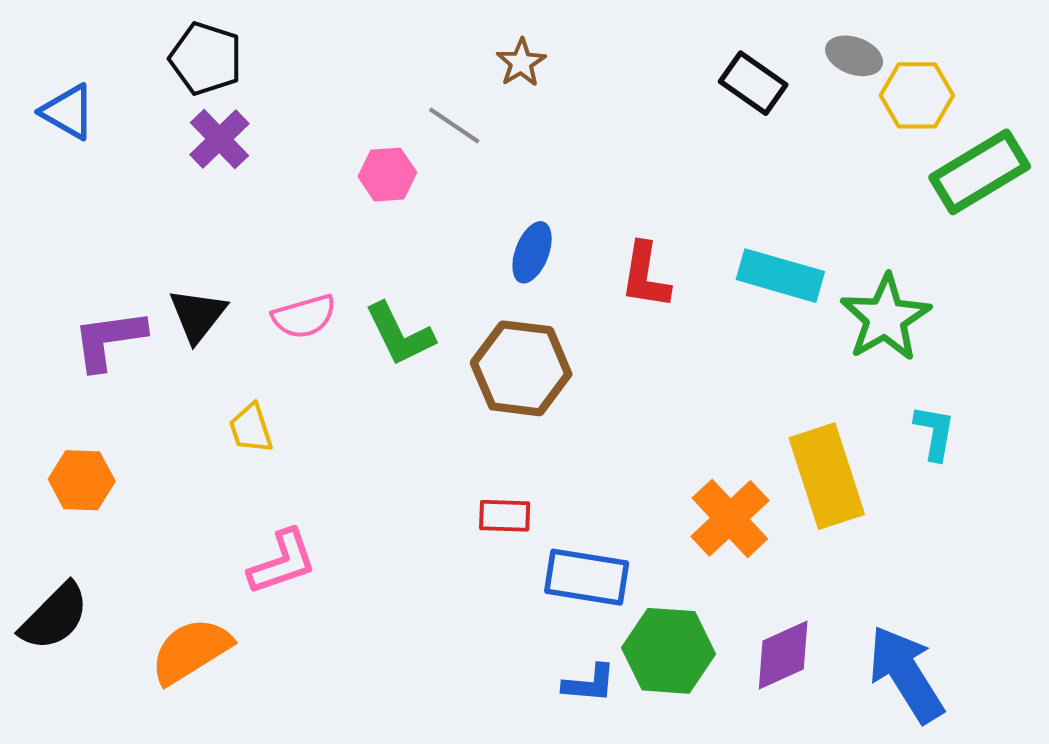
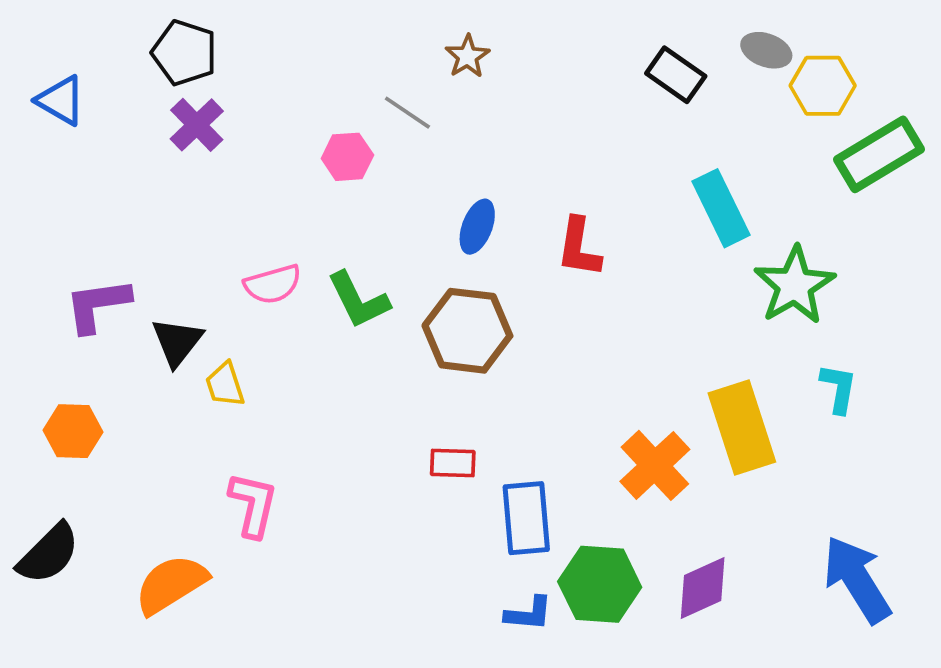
cyan rectangle: (780, 276) -> (721, 208), moved, turned 48
black triangle: (198, 315) -> (177, 342), moved
pink L-shape: (282, 562) -> (253, 505), turned -58
blue rectangle: (587, 577) -> (526, 518), turned 76
blue arrow: (906, 674) -> (857, 579), moved

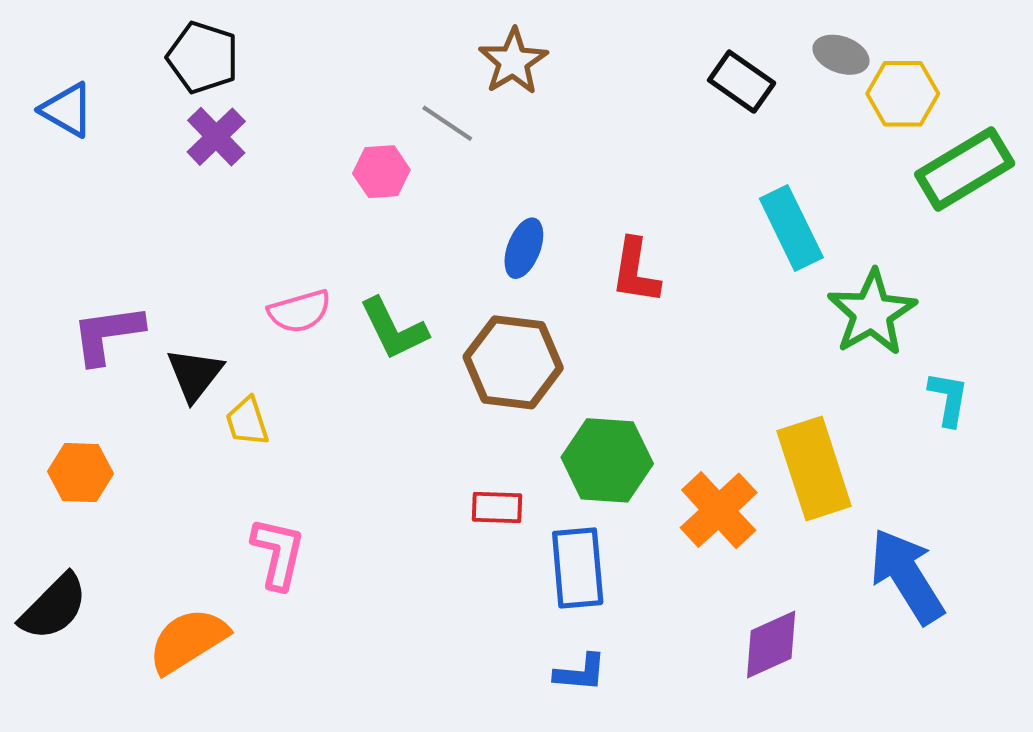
brown star: (467, 56) -> (513, 61), size x1.4
cyan L-shape: (839, 388) -> (948, 399), moved
blue arrow: (857, 579) -> (907, 576), moved
green hexagon: (600, 584) -> (607, 460), moved

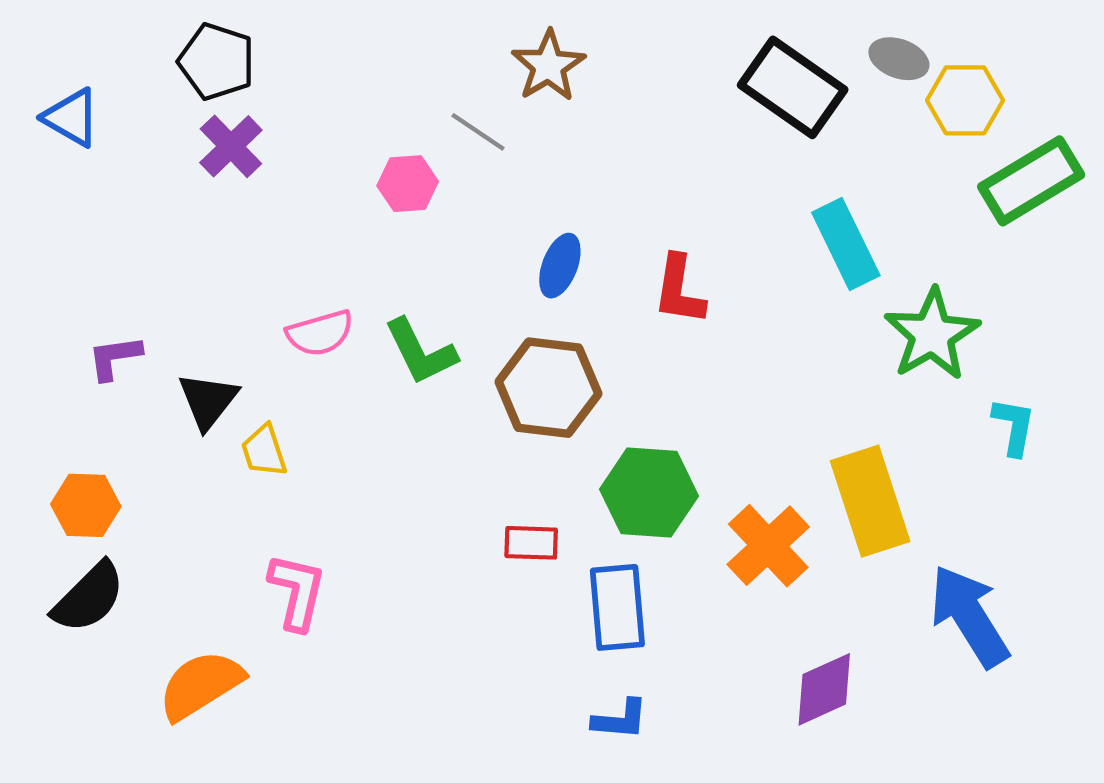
black rectangle: (742, 82) -> (793, 87), size x1.5
purple L-shape: (107, 334) -> (115, 357), size x0.7
black semicircle: (54, 607) -> (89, 597), moved

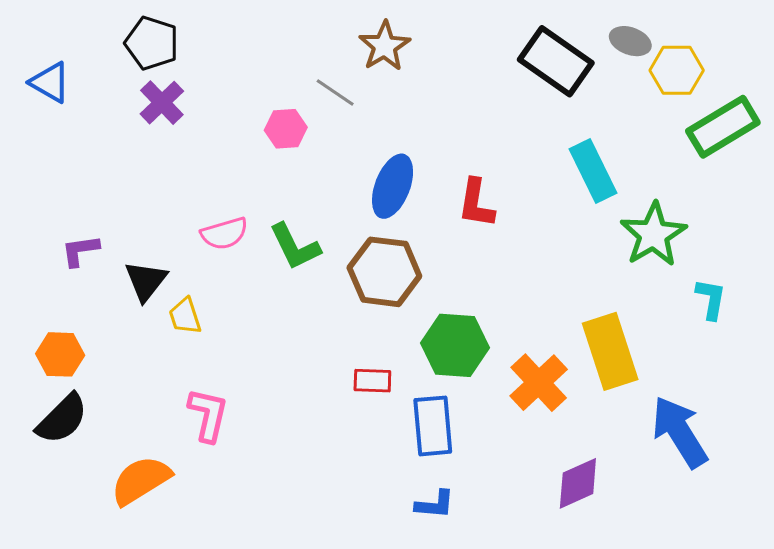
blue ellipse: (560, 266) -> (393, 186), size x1.4

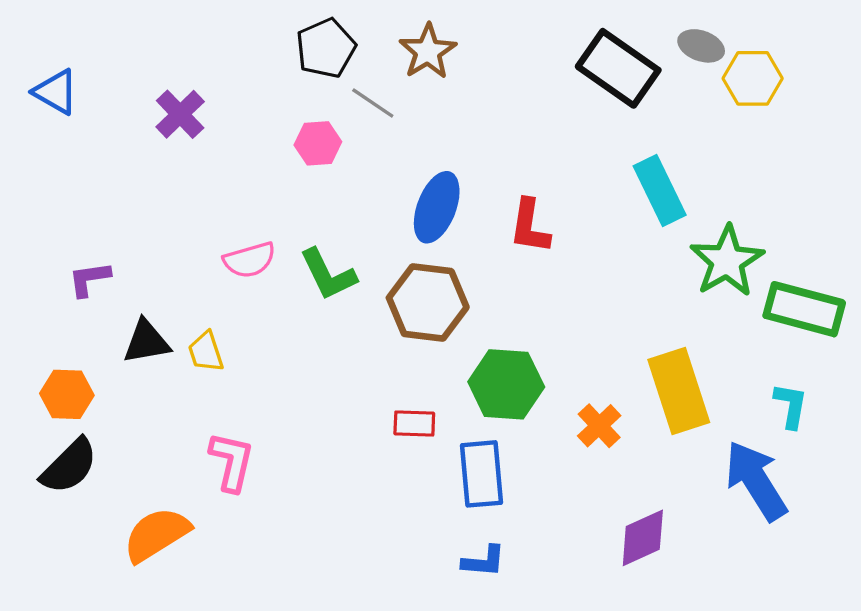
black pentagon: (152, 43) -> (326, 48), moved, turned 30
green rectangle: (723, 127) -> (804, 309), moved, turned 46
black triangle: (146, 281) -> (146, 342), moved, turned 42
cyan L-shape: (711, 299) -> (791, 406), moved
orange cross: (539, 383) -> (599, 426), size x0.7

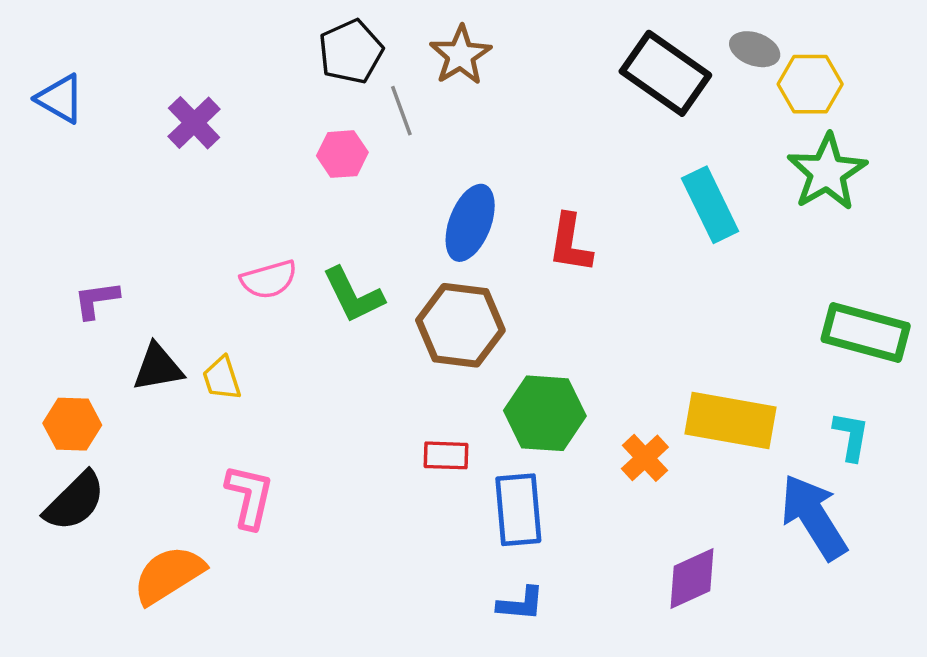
gray line: (373, 103) -> (401, 111), turned 36
green star: (727, 261) -> (827, 172), moved
yellow rectangle: (679, 391) -> (731, 421), turned -62

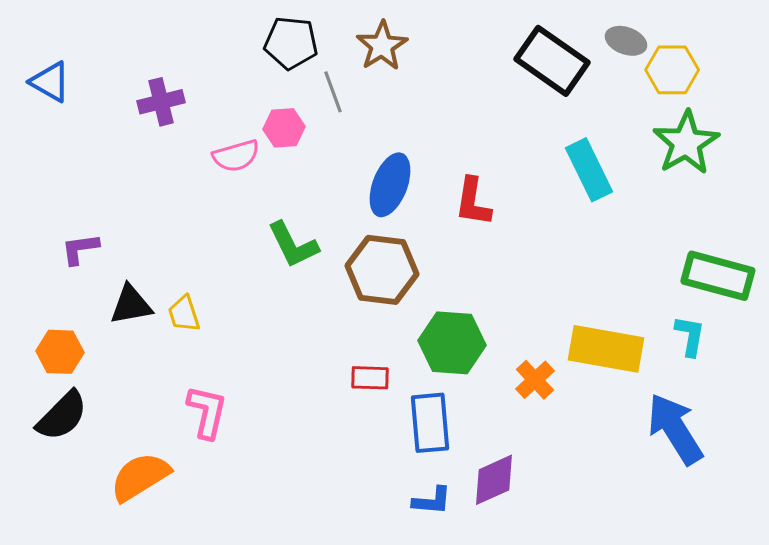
black pentagon: (351, 52) -> (291, 43), turned 30
purple cross: (194, 123) -> (161, 102), turned 30
pink semicircle: (269, 279) -> (236, 156), moved
cyan L-shape: (851, 436) -> (690, 336), moved
purple diamond: (692, 578) -> (494, 480), moved

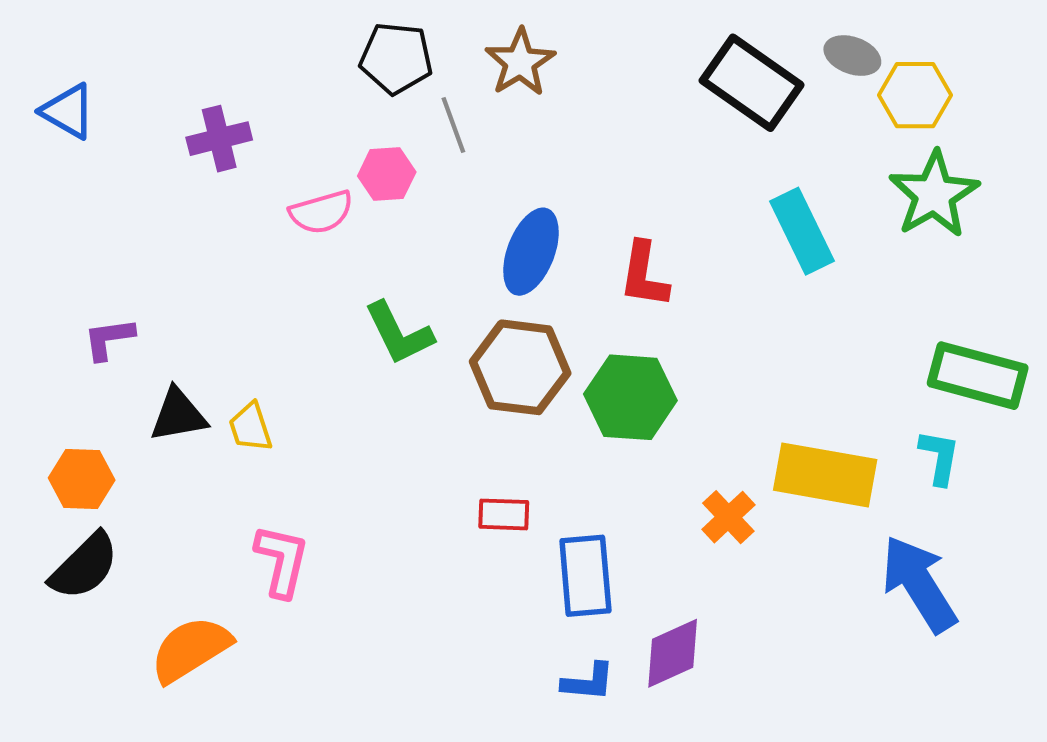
green hexagon: (452, 343) -> (630, 397), moved

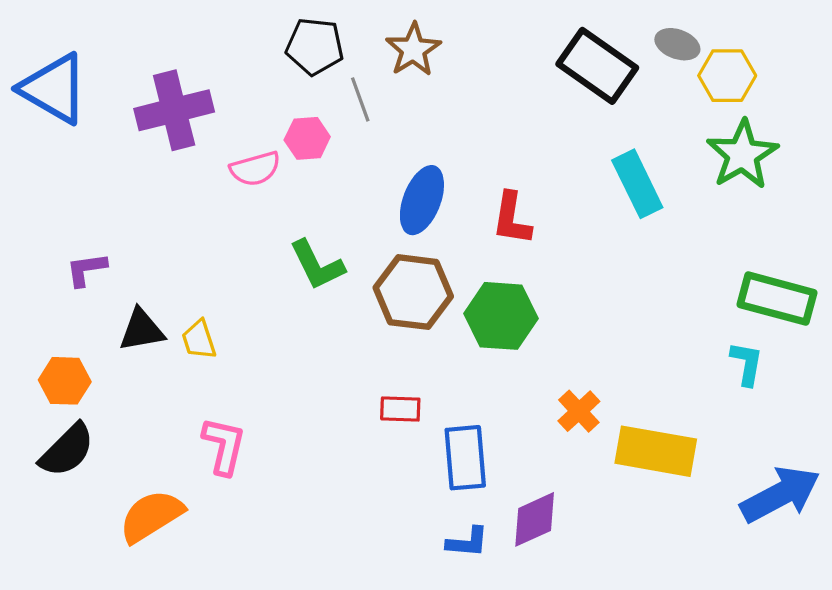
blue triangle: (68, 111) -> (54, 89), size x1.6
purple cross: (219, 139) -> (174, 110), size x1.5
yellow rectangle: (825, 475) -> (656, 451), moved
blue arrow: (919, 584) -> (780, 495), moved, turned 94

